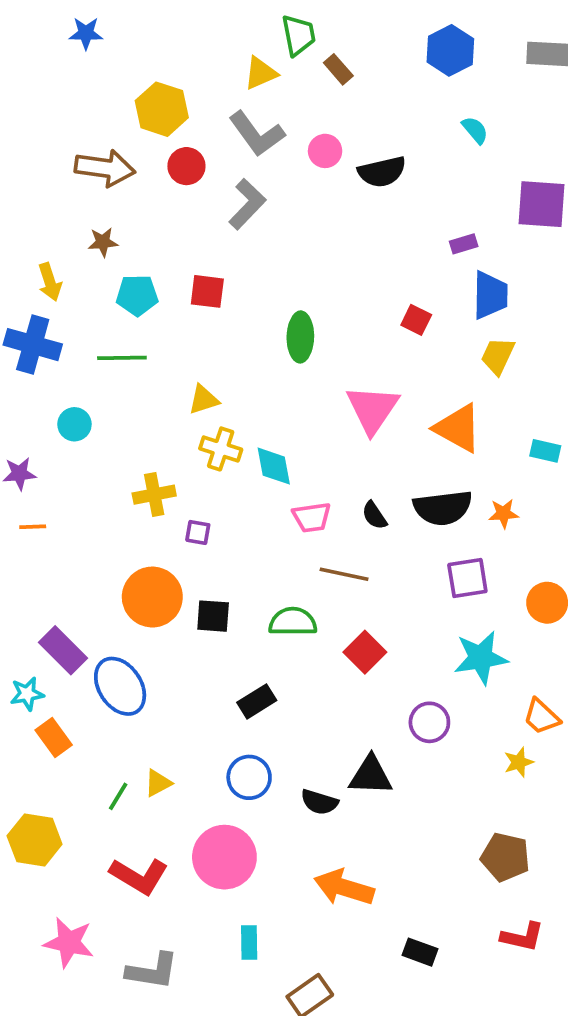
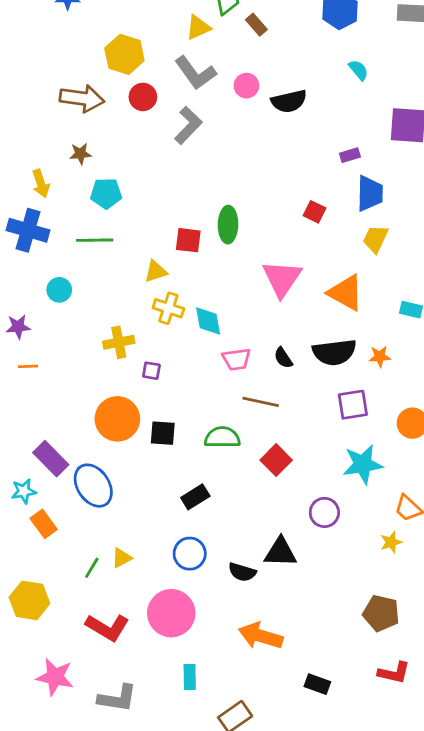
red square: (207, 291) -> (188, 240), moved

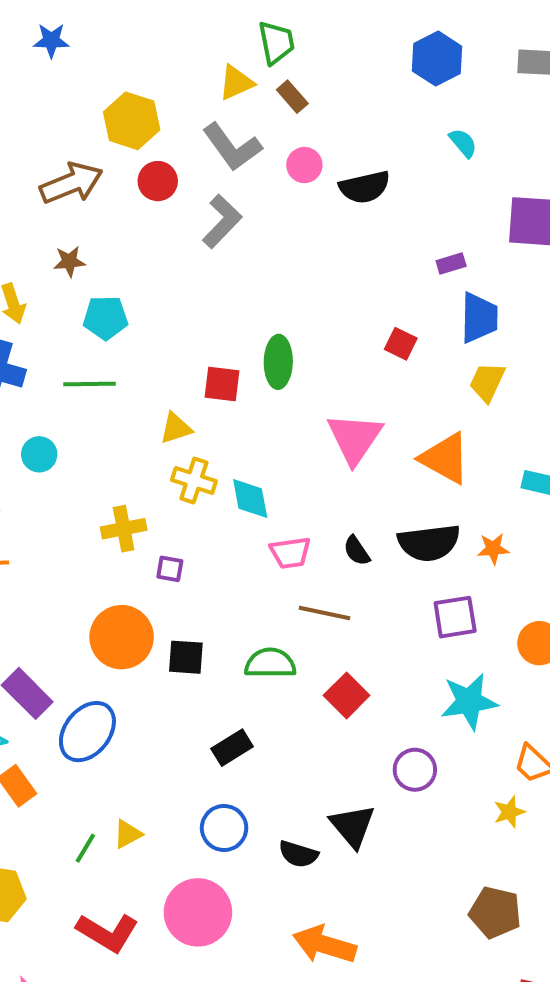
brown rectangle: (256, 25) -> (292, 97), moved
brown arrow: (82, 98) -> (71, 183), turned -30
blue ellipse: (93, 486) -> (87, 732), turned 72
black triangle: (280, 552) -> (353, 826), turned 48

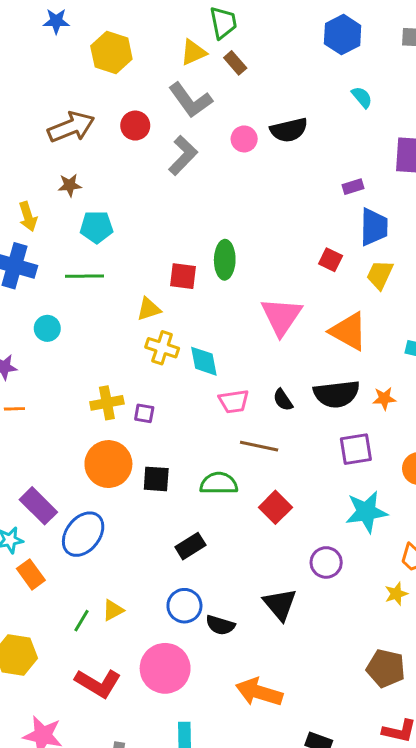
yellow hexagon: (132, 121) -> (111, 52), moved
pink circle: (304, 165) -> (244, 139), moved
red square: (401, 344) -> (331, 260), moved
yellow cross: (124, 529) -> (107, 403), moved
black semicircle: (298, 854) -> (220, 625), moved

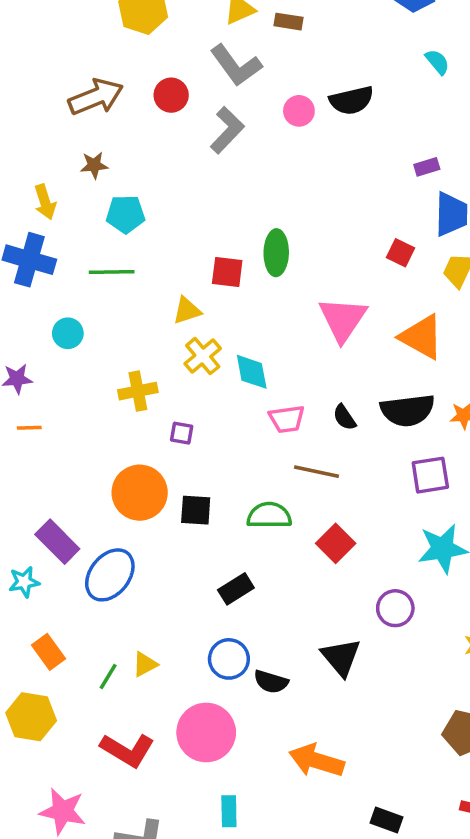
brown rectangle: (235, 63) -> (288, 22), turned -40
yellow cross: (162, 348) -> (203, 356), turned 32
yellow cross: (107, 403) -> (138, 391), moved
orange rectangle: (31, 574) -> (49, 652), moved

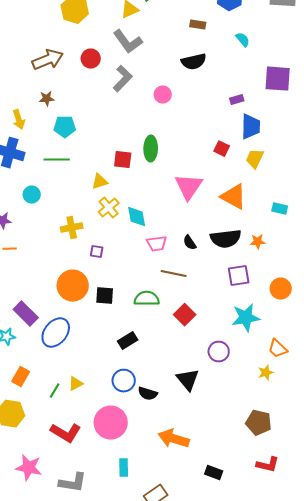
brown rectangle: (288, 22) -> (198, 25), moved
pink circle: (299, 111) -> (163, 95), moved
orange rectangle: (49, 652) -> (21, 377), turned 66

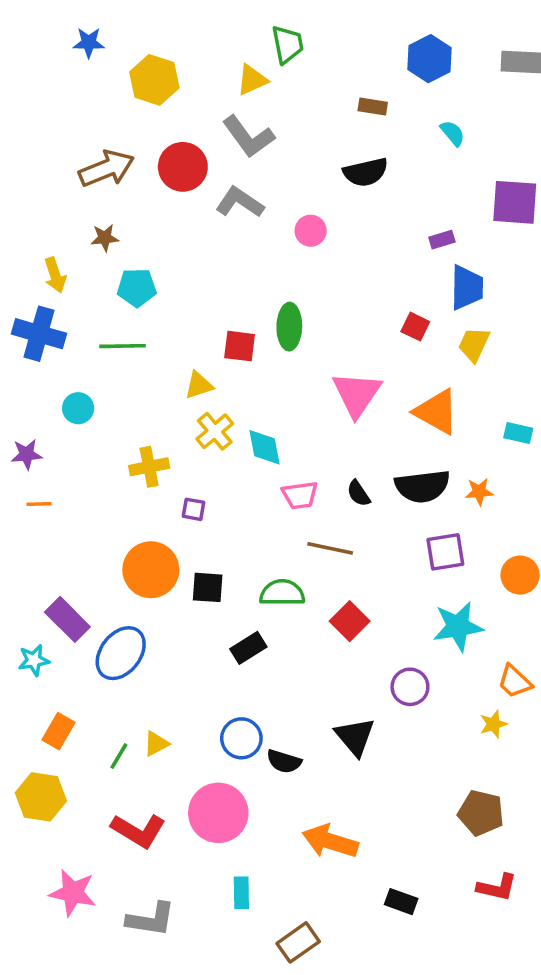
red circle: (91, 59) -> (183, 167), size x1.4
gray L-shape: (123, 79) -> (240, 202), turned -100
black rectangle: (128, 341) -> (248, 648), moved

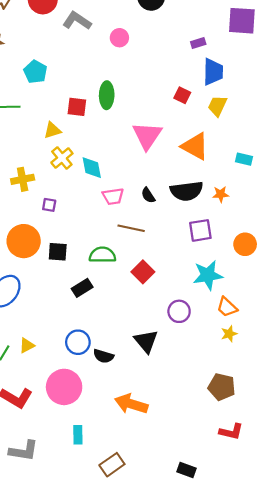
cyan pentagon: (137, 288) -> (35, 72), moved, turned 30
orange trapezoid: (515, 682) -> (227, 307), moved
black rectangle: (401, 902) -> (187, 470), moved

